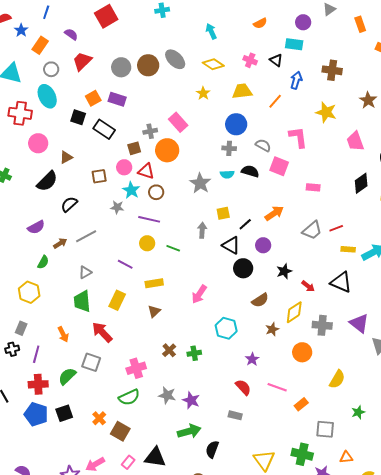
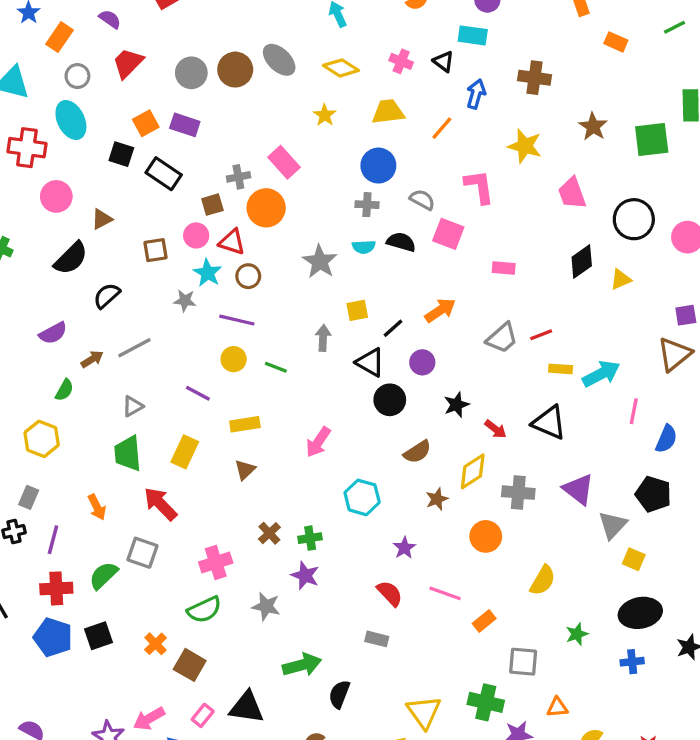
purple star: (191, 400) -> (305, 575), moved

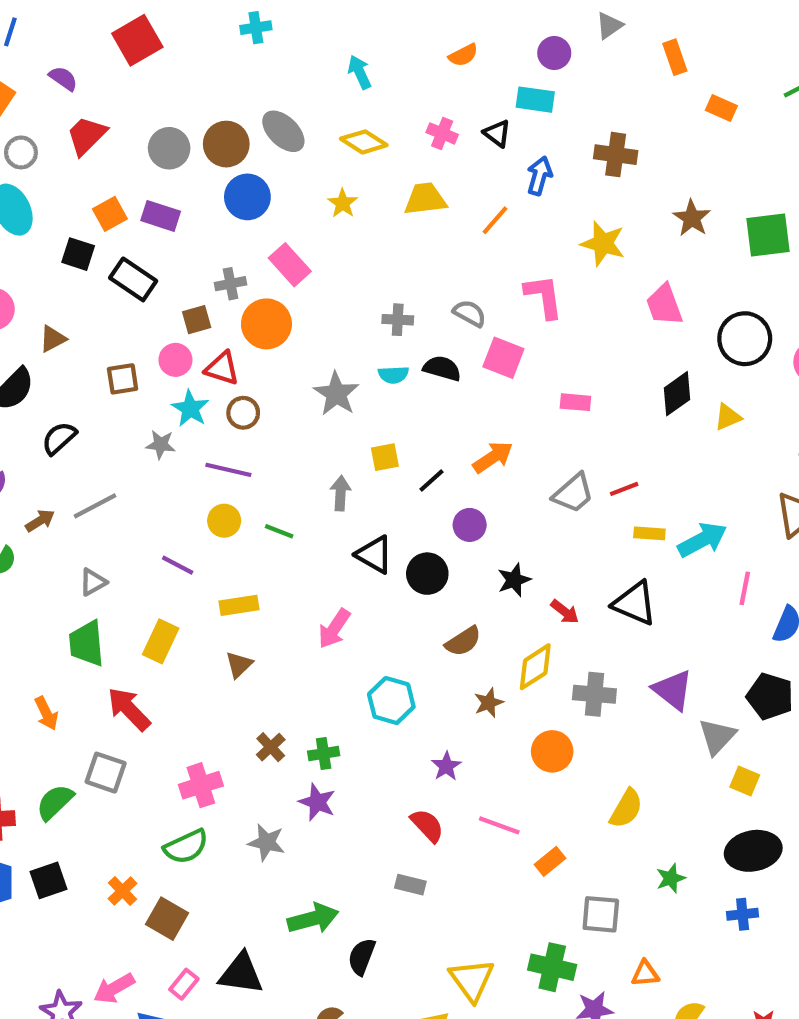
blue circle: (378, 166) -> (247, 197), moved
black triangle: (370, 362) -> (374, 555), moved

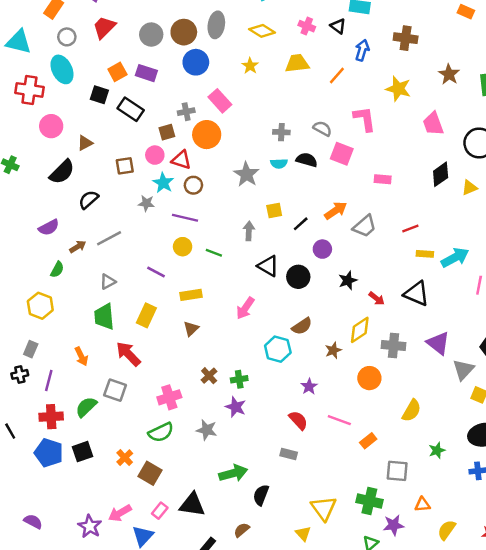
gray ellipse: (283, 131) -> (216, 25), turned 55
gray trapezoid: (573, 493) -> (365, 226), moved
brown semicircle: (463, 641) -> (302, 326), moved

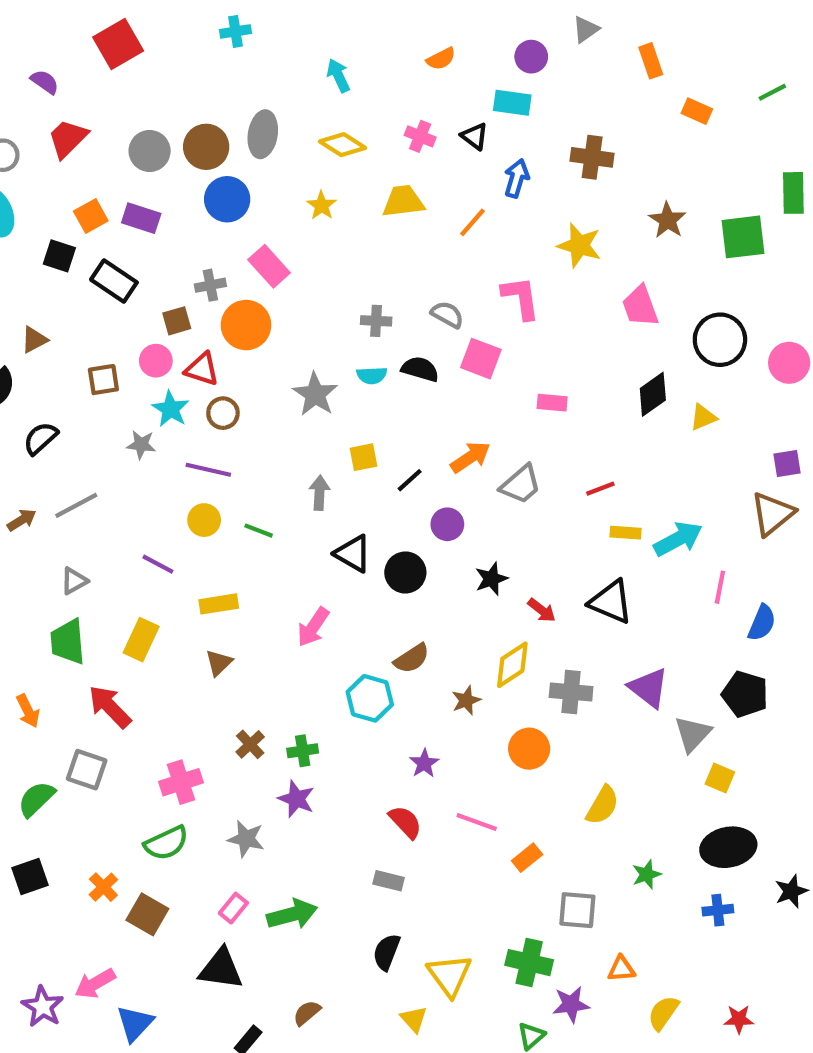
black semicircle: (261, 495) -> (387, 952), moved
pink rectangle: (160, 511) -> (233, 908), moved

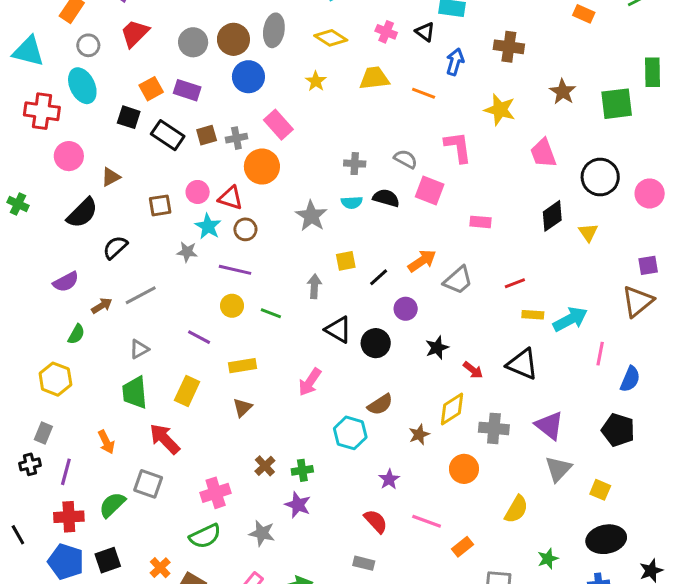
orange line: (472, 222) -> (424, 93), turned 70
brown square: (177, 321) -> (207, 135), moved
yellow triangle: (703, 417) -> (588, 232), turned -42
gray triangle: (693, 734) -> (558, 469), moved

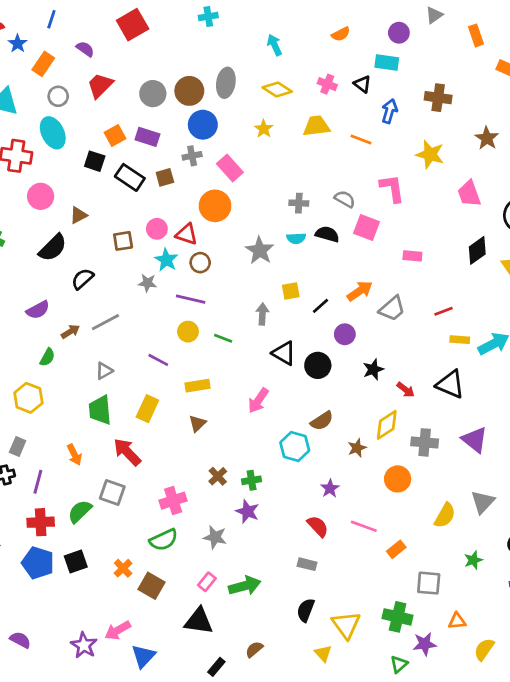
gray cross: (236, 138) -> (192, 156), moved
gray triangle: (558, 469) -> (483, 502), moved

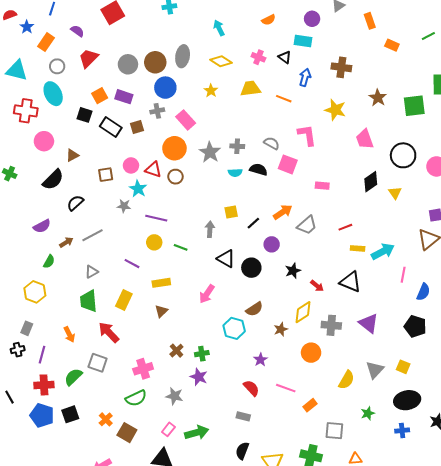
gray star: (260, 250) -> (210, 152), moved
brown circle: (200, 263) -> (175, 177), moved

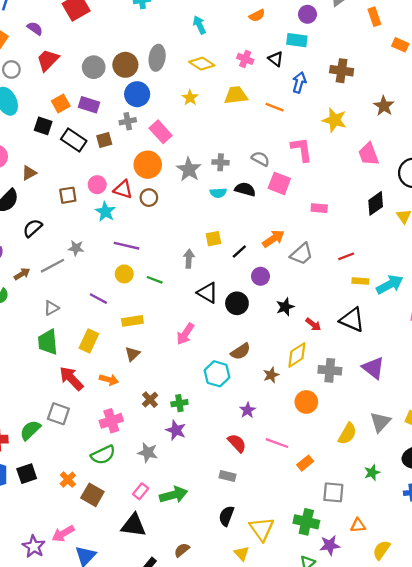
gray star: (124, 206) -> (76, 248), moved
orange arrow: (69, 334) -> (109, 380), moved, turned -49

